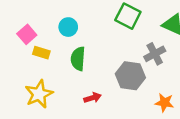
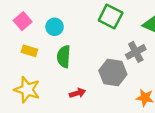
pink square: (27, 34) -> (23, 21), moved
yellow star: (39, 94) -> (27, 90), turned -30

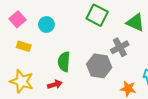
green semicircle: (64, 57) -> (64, 62), moved
red arrow: (77, 93) -> (55, 84), moved

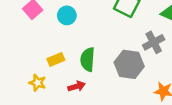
yellow rectangle: (24, 46) -> (56, 59), moved, turned -40
yellow star: (22, 81) -> (37, 83), size x0.6

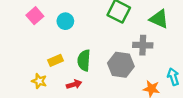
gray cross: (154, 42) -> (143, 45), turned 30

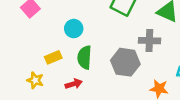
cyan circle: (65, 21) -> (74, 29), moved

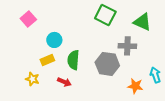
cyan circle: (74, 29) -> (54, 40), moved
red arrow: (74, 84) -> (64, 82), turned 40

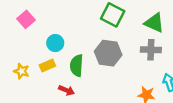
gray cross: (127, 46) -> (151, 50), moved
gray hexagon: (107, 64) -> (108, 53), moved
yellow star: (32, 79) -> (21, 71), moved

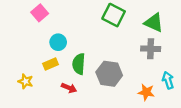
pink square: (26, 19) -> (40, 13), moved
gray hexagon: (108, 53) -> (109, 74), moved
yellow star: (21, 71) -> (26, 81), moved

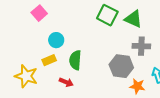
green triangle: (154, 23) -> (133, 19), moved
gray hexagon: (109, 74) -> (121, 66), moved
yellow star: (26, 81) -> (26, 76), size x1.6

